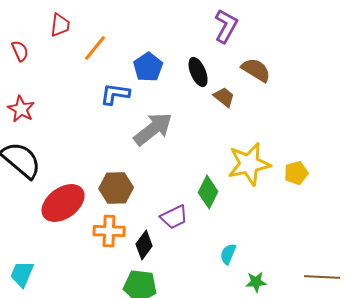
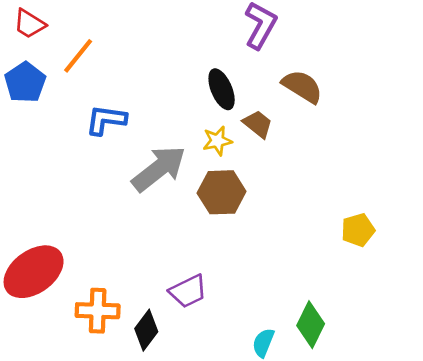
red trapezoid: (60, 25) -> (29, 24), turned 115
blue pentagon: (148, 67) -> (25, 82), moved
yellow star: (249, 164) -> (217, 141), moved, size x0.5
brown hexagon: (116, 188) -> (222, 192), moved
green diamond: (208, 192) -> (311, 325), moved

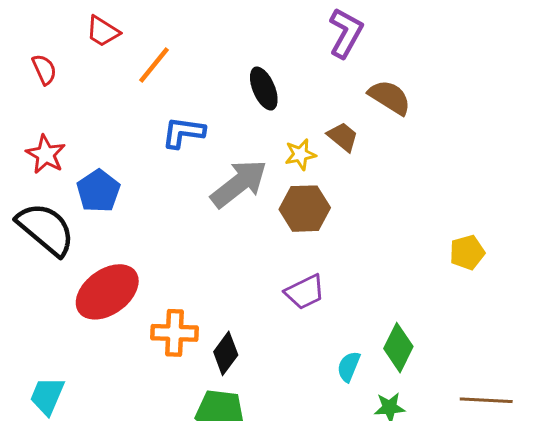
blue pentagon: (25, 82) -> (98, 191), moved
black ellipse: (222, 89) -> (264, 89), moved
yellow pentagon: (358, 230) -> (467, 252), moved
purple trapezoid: (188, 291) -> (305, 292), moved

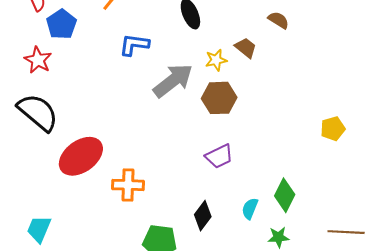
brown semicircle: (390, 97) -> (278, 20), size x0.7
blue pentagon: (98, 191) -> (61, 24), moved
black diamond: (226, 353) -> (203, 216), moved

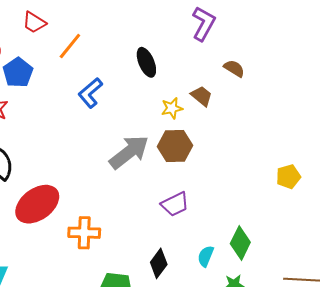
blue L-shape: (134, 45) -> (90, 93), turned -48
gray arrow: (173, 81) -> (129, 152), moved

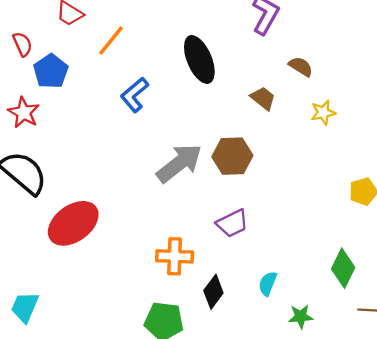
black ellipse: (146, 62) -> (199, 59), size x1.4
yellow star: (172, 108) -> (323, 113), moved
orange cross: (84, 233) -> (175, 256), moved
green diamond: (240, 243) -> (343, 268), moved

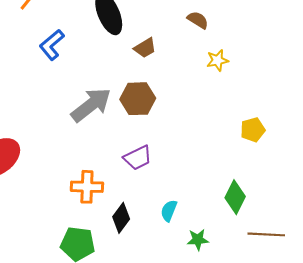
brown trapezoid: (263, 98) -> (145, 48), moved, turned 110

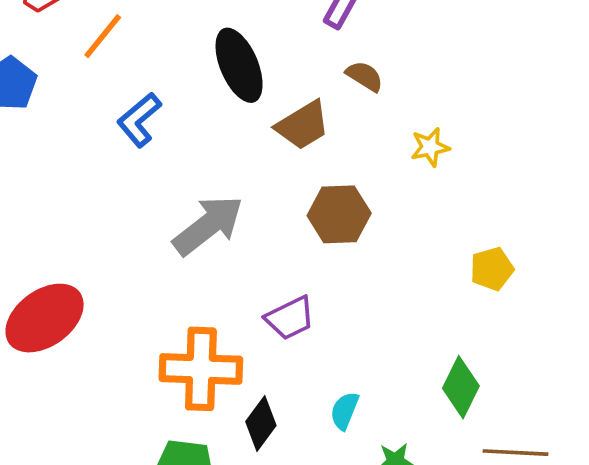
brown semicircle: (198, 20) -> (365, 76), moved
brown trapezoid: (145, 48) -> (303, 125), size x1.4
brown hexagon: (138, 99) -> (339, 214), moved
orange cross: (87, 187) -> (201, 369), size x1.4

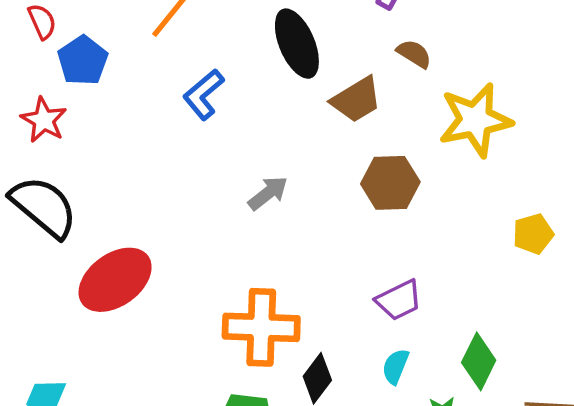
yellow star: (430, 147) -> (475, 120), size x2.0
gray arrow: (208, 225) -> (268, 193), size x0.6
purple trapezoid: (290, 318) -> (399, 300), moved
green diamond: (461, 387) -> (479, 361), moved

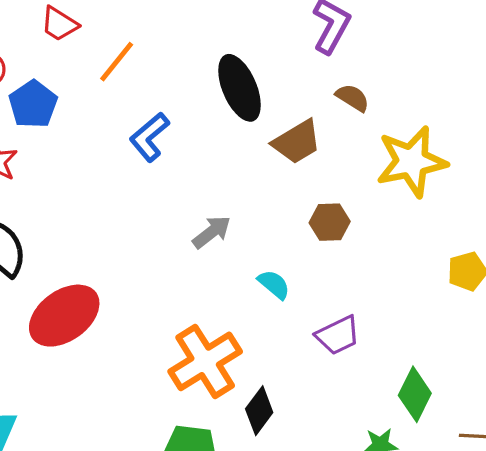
brown hexagon: (390, 183) -> (330, 222), size x0.7
orange cross: (261, 327) -> (205, 361), turned -34
cyan semicircle: (395, 366) -> (274, 284), moved, turned 108

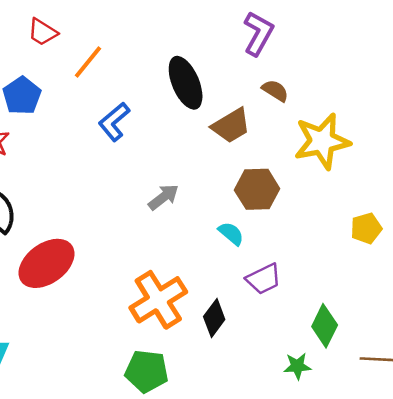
brown hexagon: (330, 222) -> (257, 189), size x1.4
cyan semicircle: (274, 284) -> (231, 234), moved
black diamond: (259, 411) -> (214, 318), moved

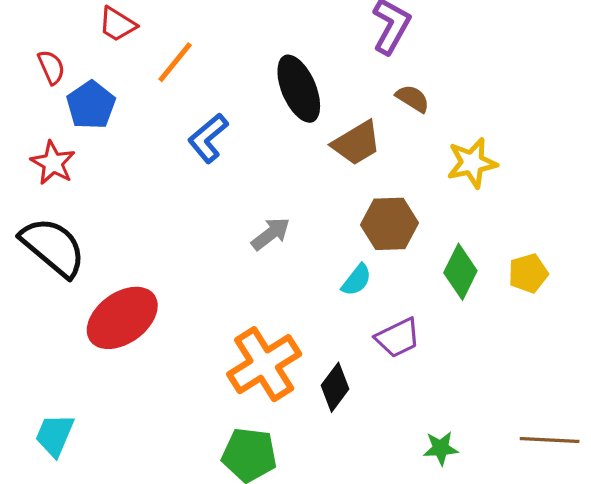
yellow star: (322, 141) -> (472, 163), size x0.7
cyan semicircle: (231, 234) -> (357, 280), turned 88
green diamond: (325, 326) -> (460, 272), moved

